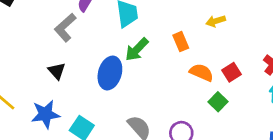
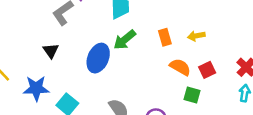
yellow arrow: (216, 21) -> (196, 36), moved
green square: (218, 102) -> (192, 95), turned -35

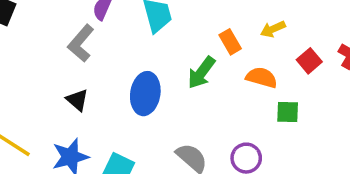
green arrow: (125, 40) -> (201, 73), moved
red square: (207, 70) -> (309, 61), moved

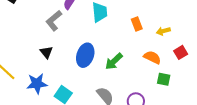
orange rectangle: (230, 42) -> (137, 24), moved
green arrow: (201, 73) -> (114, 61), moved

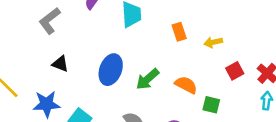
gray L-shape: (54, 21) -> (50, 21), moved
black triangle: (46, 52) -> (60, 64), turned -32
orange semicircle: (152, 57) -> (186, 85), moved

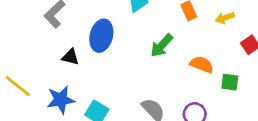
blue ellipse: (111, 70) -> (101, 36), moved
green arrow: (147, 79) -> (162, 45), moved

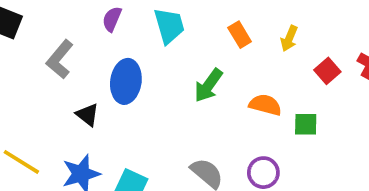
yellow arrow: (225, 18) -> (289, 38), turned -42
black triangle: (70, 57) -> (88, 115), turned 30

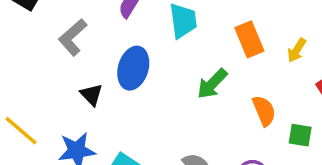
orange rectangle: (240, 35) -> (249, 39), size x1.4
orange semicircle: (265, 105) -> (264, 111), turned 44

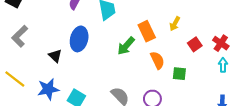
gray L-shape: (73, 37) -> (20, 36), moved
orange rectangle: (249, 39) -> (147, 31), moved

